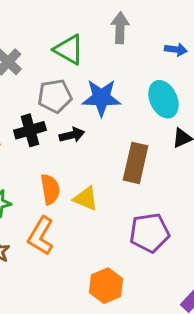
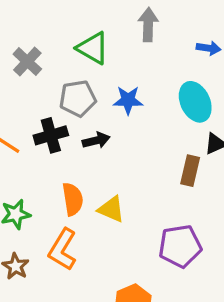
blue star: (101, 98) -> (128, 100), size x0.7
brown rectangle: (136, 163) -> (190, 171), moved, size x0.7

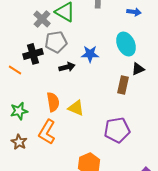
gray cross: (27, 62) -> (42, 19), moved
blue star: (128, 100) -> (90, 54), moved
black cross: (51, 135) -> (33, 54), moved

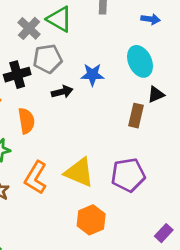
orange semicircle: (53, 102) -> (26, 121), moved
yellow triangle: (76, 108) -> (79, 172), moved, size x1.4

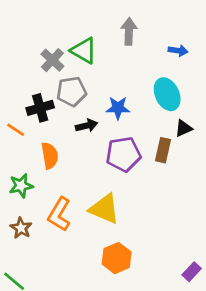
purple pentagon: (128, 175) -> (123, 154), moved

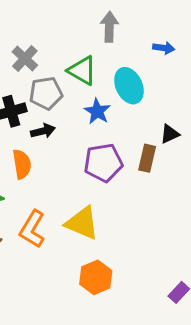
green triangle: (84, 51) -> (82, 71), moved
cyan ellipse: (167, 94) -> (129, 86), moved
blue star: (118, 108) -> (97, 111), turned 30
black arrow: (87, 126) -> (43, 131), moved

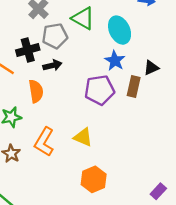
blue star: (97, 111) -> (115, 61), moved
yellow triangle: (82, 223) -> (83, 137), size x0.7

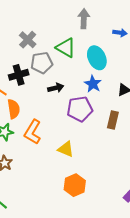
black arrow: (52, 65) -> (56, 88), moved
brown rectangle: (134, 87) -> (113, 120), moved
orange semicircle: (36, 91) -> (14, 109), moved
orange L-shape: (44, 142) -> (33, 132), moved

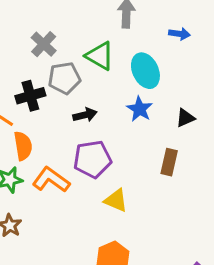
purple pentagon: (80, 109) -> (92, 159), moved
orange L-shape: (33, 132) -> (51, 180), turned 95
yellow triangle: (66, 149) -> (116, 200), moved

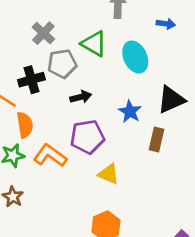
blue star: (140, 109) -> (130, 112), moved
black triangle: (185, 118) -> (171, 100), size x1.6

